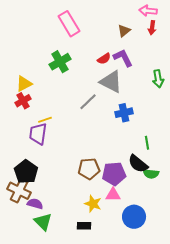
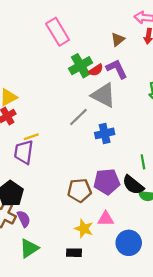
green cross: (60, 62) -> (81, 66), moved
blue cross: (124, 113) -> (105, 133), moved
purple pentagon: (114, 174) -> (107, 182), moved
purple semicircle: (35, 204) -> (24, 219), moved, turned 49
green triangle: (43, 222) -> (29, 248), turned 42

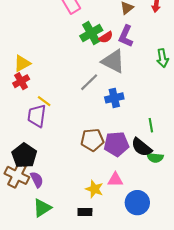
purple L-shape: (117, 69) -> (126, 36), turned -130
yellow line: (31, 137) -> (44, 101), turned 56
brown pentagon: (79, 190) -> (92, 140), moved

